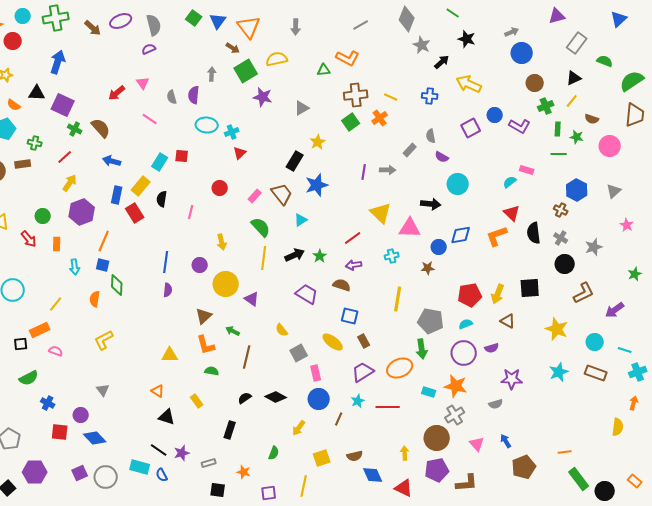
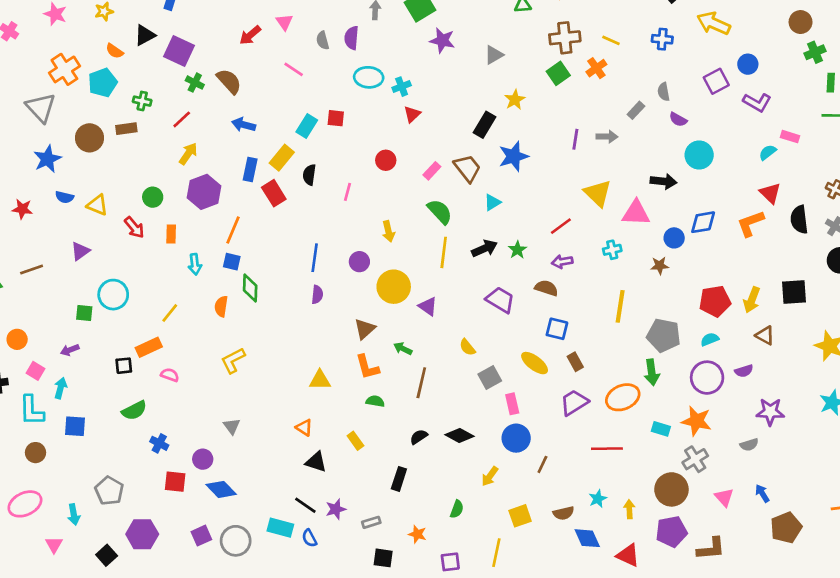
black triangle: (37, 93) -> (145, 35), turned -30
purple L-shape: (520, 126) -> (757, 102), moved
cyan star: (358, 401) -> (598, 499), moved

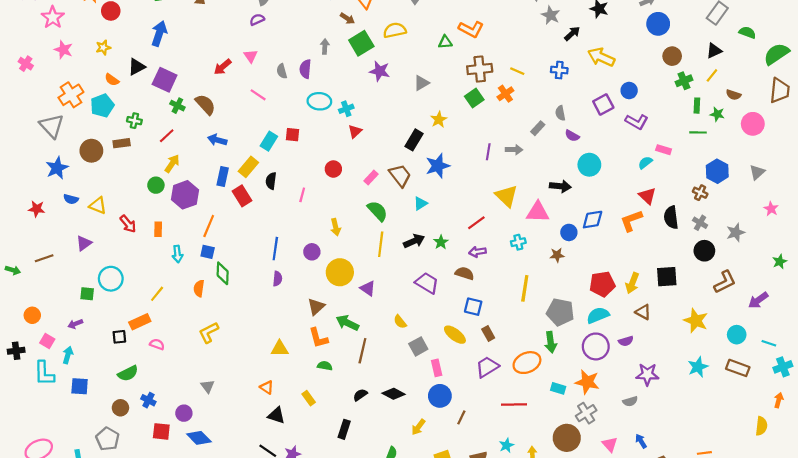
green circle: (153, 197) -> (156, 185), moved
cyan semicircle: (710, 339) -> (598, 315), size x1.5
green arrow: (403, 349) -> (347, 323), size x1.5
brown circle: (36, 453) -> (120, 408), moved

